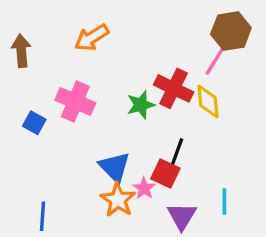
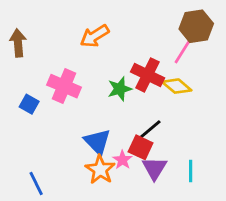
orange arrow: (92, 38) -> (95, 36), moved
yellow diamond: (208, 102) -> (177, 86), turned -44
black line: (177, 152) -> (150, 129), turned 30
blue line: (43, 216) -> (36, 183), turned -30
purple triangle: (182, 216) -> (154, 168), moved

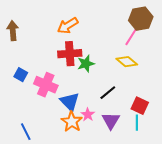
red cross: (147, 75) -> (70, 54), moved, turned -30
pink cross: (64, 86) -> (46, 85), moved
red square: (141, 147) -> (140, 106), moved

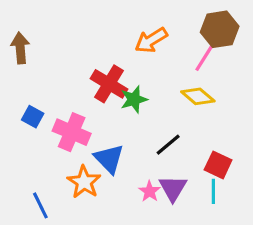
orange arrow: (68, 26) -> (151, 40), moved
red cross: (70, 54) -> (109, 84), turned 35
pink star: (88, 115) -> (150, 191), moved
orange star: (72, 122) -> (84, 182), moved

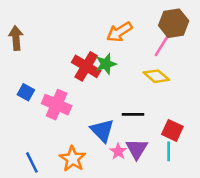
green star: (134, 99) -> (106, 64), moved
black line: (168, 145) -> (133, 114), turned 40
blue triangle: (109, 159) -> (102, 130), moved
orange star: (84, 182) -> (73, 159), moved

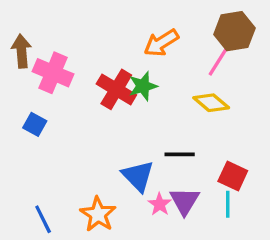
pink cross: (57, 105) -> (53, 73), moved

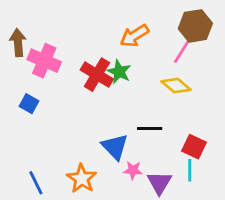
green star: (143, 86) -> (119, 72), turned -30
purple triangle: (185, 201) -> (159, 183), moved
pink star: (160, 204) -> (133, 170), turned -30

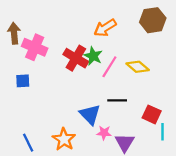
pink line: (183, 50) -> (109, 67), moved
blue square: (29, 104) -> (23, 81), turned -32
cyan line: (190, 170) -> (163, 132), moved

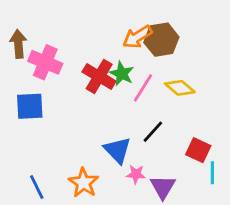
brown hexagon: (153, 20) -> (161, 40), moved
blue square: (23, 81) -> (30, 106), size x1.5
black line: (117, 100) -> (153, 132), turned -48

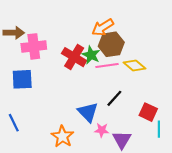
brown hexagon: (161, 40) -> (111, 44), moved
brown arrow: (18, 44) -> (14, 33), turned 96
pink cross: (45, 62) -> (34, 46), turned -30
pink line: (143, 88) -> (107, 66), turned 50
blue line: (37, 187) -> (14, 123), moved

